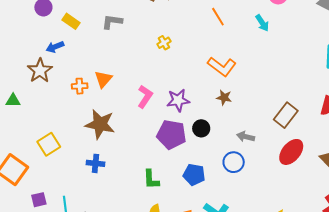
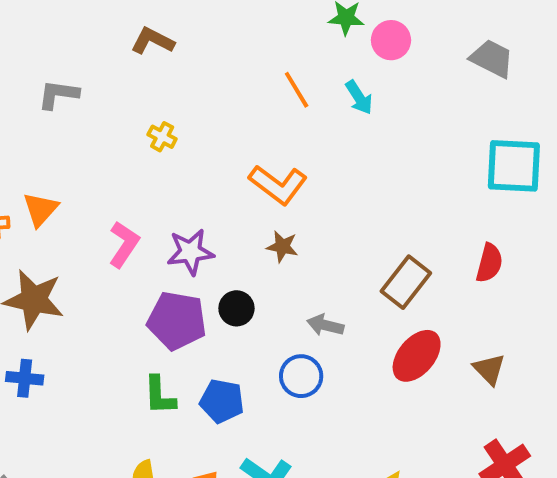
orange line: (218, 17) -> (297, 90), moved
yellow cross: (164, 43) -> (162, 137), turned -32
green L-shape: (151, 179) -> (160, 395), moved

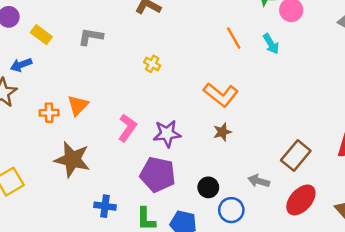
brown star: (282, 247) -> (222, 132), turned -30
black circle: (236, 308) -> (208, 187), moved
gray arrow: (325, 325) -> (259, 181), moved
blue cross: (25, 378) -> (105, 206), moved

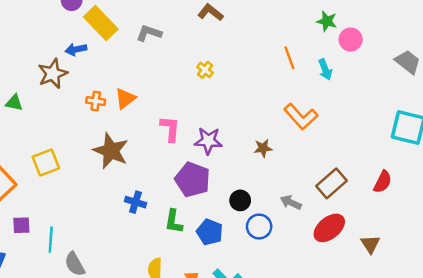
yellow rectangle: (41, 35) -> (101, 23), size x1.6
orange L-shape: (221, 95) -> (301, 117), moved
pink L-shape: (127, 128) -> (170, 129), turned -40

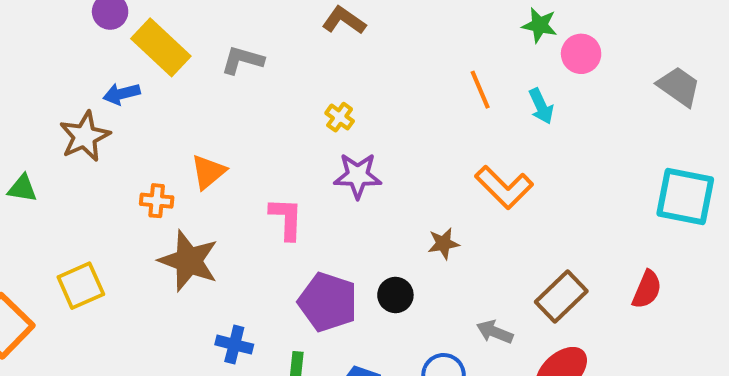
orange cross: (96, 101) -> (157, 201), moved
purple star: (208, 141) -> (358, 176), moved
black circle: (240, 200) -> (395, 295), moved

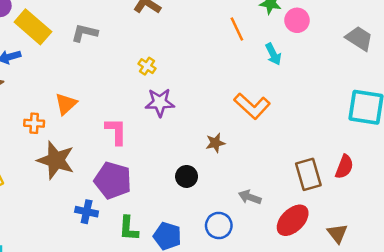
orange line: (480, 90) -> (237, 29), moved
brown rectangle: (561, 297) -> (308, 174), moved, turned -60
purple pentagon: (328, 302) -> (113, 180), moved

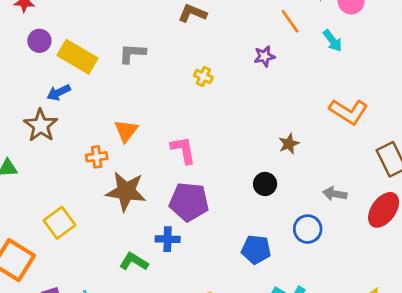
purple star: (160, 102) -> (264, 56), moved, size x0.7
orange L-shape: (252, 106) -> (348, 112), moved
green L-shape: (129, 228) -> (134, 262), moved, turned 128

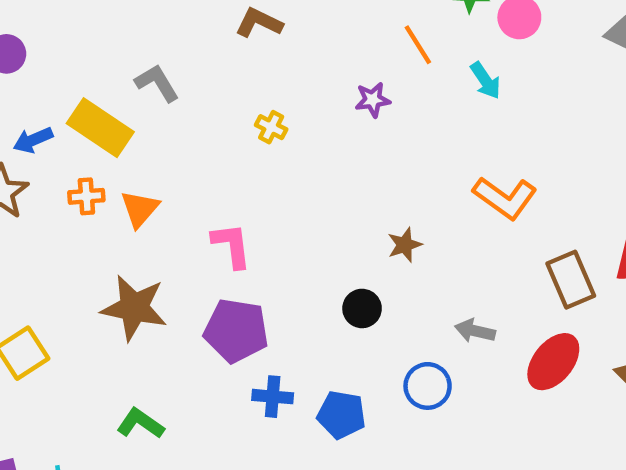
gray L-shape: (132, 53) -> (157, 83), turned 52
yellow rectangle: (77, 57) -> (100, 128), moved
orange cross: (97, 157) -> (86, 196), moved
blue cross: (168, 239) -> (273, 397), moved

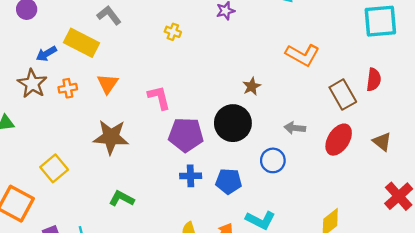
orange cross: (86, 196) -> (68, 88), moved
black circle: (362, 308) -> (233, 123), size x1.8
purple pentagon: (236, 331) -> (186, 135), moved

